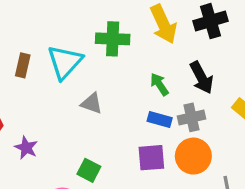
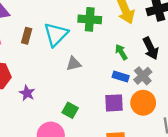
gray triangle: (92, 103) -> (74, 64), turned -35
gray cross: (192, 117) -> (143, 76), turned -30

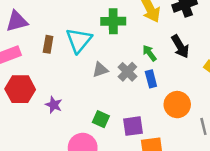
gray cross: (143, 76) -> (127, 72), moved
blue rectangle: (121, 77) -> (151, 79), turned 63
purple square: (114, 103) -> (133, 126), moved

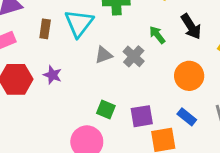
blue rectangle: (151, 79) -> (187, 117), moved, turned -35
purple star: (54, 105) -> (52, 75), moved
orange circle: (177, 105) -> (189, 76), moved

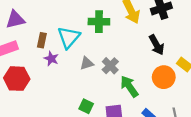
green arrow: (157, 35) -> (129, 86), moved, size x1.5
purple star: (52, 75) -> (51, 59), moved
orange circle: (189, 76) -> (164, 77), moved

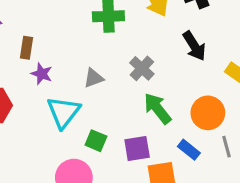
cyan triangle: (69, 37) -> (63, 112), moved
gray cross: (110, 66) -> (142, 68), moved
orange circle: (164, 77) -> (208, 113), moved

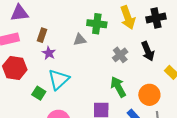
gray cross: (142, 68) -> (120, 55), moved
gray triangle: (94, 78) -> (80, 40), moved
green square: (96, 141) -> (39, 93), moved

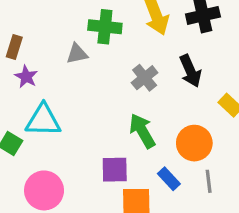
cyan triangle: (59, 79) -> (43, 120), turned 45

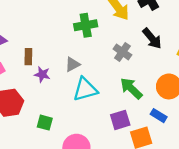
gray triangle: (77, 54) -> (72, 64), moved
cyan triangle: (43, 120) -> (85, 89), moved

